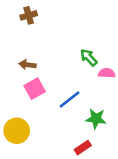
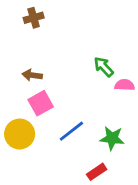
blue line: (69, 99) -> (71, 131), moved
yellow circle: (17, 131) -> (20, 134), moved

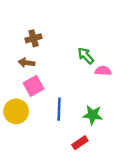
brown cross: (34, 18) -> (33, 38), moved
blue line: (71, 131) -> (59, 109), turned -50

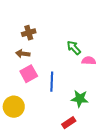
blue line: (59, 109) -> (52, 82), moved
yellow circle: (16, 111) -> (14, 107), moved

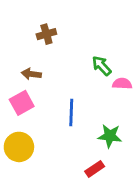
brown cross: (29, 33) -> (46, 34), moved
pink square: (29, 74) -> (22, 103), moved

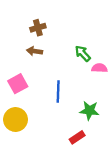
brown arrow: (31, 74) -> (35, 51), moved

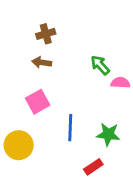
pink square: (18, 84) -> (38, 102), moved
blue line: (58, 92) -> (70, 128), moved

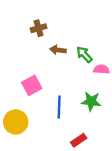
brown arrow: (42, 62) -> (58, 50), moved
green star: (108, 134) -> (91, 101), moved

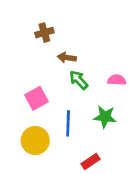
green arrow: (84, 55) -> (79, 80), moved
yellow circle: (16, 122) -> (35, 140), moved

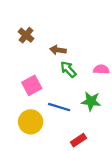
brown cross: (44, 33) -> (26, 35), moved, turned -35
blue line: (68, 123) -> (59, 107), turned -75

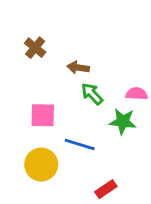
pink square: (32, 85) -> (43, 115), turned 30
green star: (91, 101) -> (123, 121), moved

